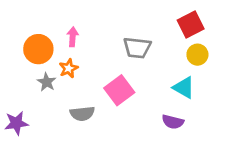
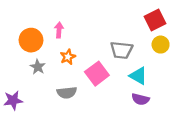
gray trapezoid: (137, 48) -> (121, 50), moved
orange star: (69, 68) -> (68, 57), moved
cyan triangle: (184, 88) -> (138, 76), moved

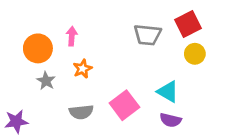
gray trapezoid: (121, 50) -> (147, 35), moved
pink square: (97, 74) -> (124, 105), moved

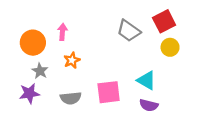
gray trapezoid: (147, 35) -> (129, 31), turned 30
pink square: (124, 105) -> (109, 92), turned 30
purple star: (16, 121) -> (29, 93), moved

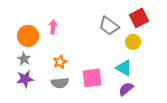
yellow circle: (170, 47) -> (133, 42), moved
orange star: (72, 60) -> (60, 62), moved
gray star: (40, 71) -> (24, 59), moved
purple semicircle: (149, 105) -> (126, 89), turned 126

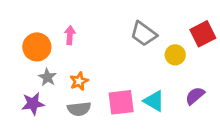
red square: (139, 18) -> (203, 34), moved
gray star: (24, 59) -> (47, 77), moved
cyan triangle: (124, 68) -> (154, 101), moved
purple semicircle: (126, 89) -> (195, 96), moved

